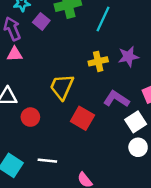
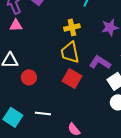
yellow cross: (98, 61) -> (72, 27), moved
yellow trapezoid: (62, 87) -> (70, 52), moved, turned -35

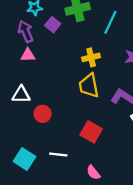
red square: (72, 78) -> (91, 132), moved

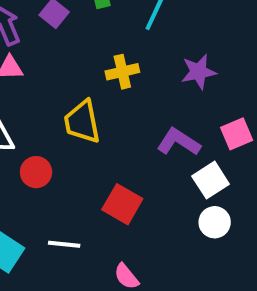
yellow trapezoid: (89, 86) -> (82, 122), moved

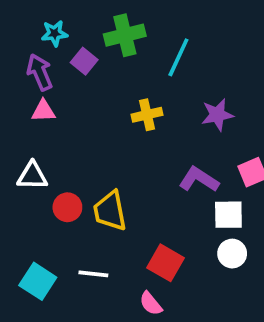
yellow trapezoid: (82, 122) -> (110, 211), moved
white square: (211, 180) -> (228, 215), turned 32
red square: (122, 204) -> (166, 263), moved

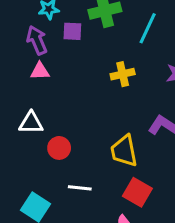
purple square: (84, 61) -> (72, 31), turned -36
yellow trapezoid: (110, 211) -> (124, 151), moved
white line: (93, 274) -> (80, 188), moved

